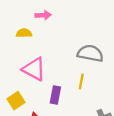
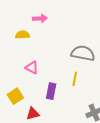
pink triangle: (34, 69) -> (32, 68), size x0.6

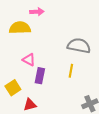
yellow semicircle: (23, 35) -> (20, 28), size x1.5
purple rectangle: (51, 91) -> (40, 76), moved

